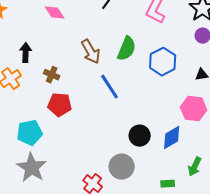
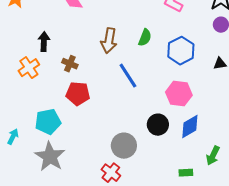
green semicircle: (127, 49) -> (145, 38), size x0.7
brown arrow: (91, 52) -> (109, 41), turned 40
pink hexagon: (194, 109) -> (179, 94), moved
gray circle: (122, 167) -> (124, 146), moved

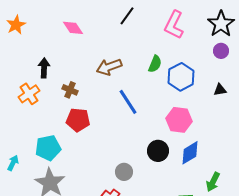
green semicircle: (145, 38) -> (155, 64), moved
brown arrow: (109, 41) -> (109, 67), turned 60
gray circle: (124, 146) -> (124, 172), size x0.7

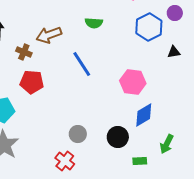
green semicircle: (155, 64) -> (94, 23), moved, turned 72
brown arrow: (109, 67) -> (49, 35), moved
blue hexagon: (181, 77) -> (149, 27), moved
black circle: (158, 151) -> (118, 137), moved

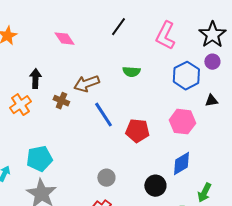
blue line: (82, 64) -> (103, 115), moved
red pentagon: (32, 82) -> (137, 131), moved
pink hexagon: (133, 82) -> (182, 122), moved
gray circle: (78, 134) -> (106, 178), moved

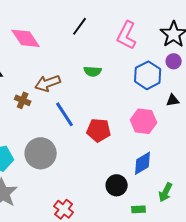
pink diamond: (64, 39) -> (26, 38), size x1.4
gray circle: (106, 178) -> (41, 153), moved, size x1.8

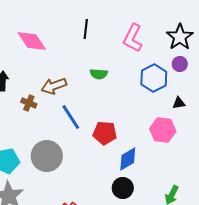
black line: (80, 26) -> (86, 29), turned -30
pink hexagon: (144, 121) -> (163, 130), moved
blue diamond: (143, 163) -> (128, 159), moved

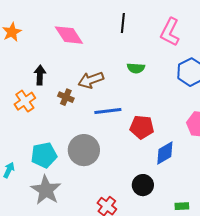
blue line: (71, 117) -> (108, 111), turned -64
black circle: (123, 188) -> (143, 185), moved

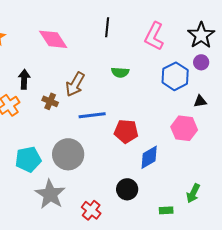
brown arrow: (91, 80) -> (75, 84), turned -40
gray star: (46, 190) -> (50, 194), moved

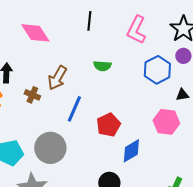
blue line: (92, 115) -> (74, 109), turned -60
red pentagon: (126, 131) -> (108, 125), turned -30

